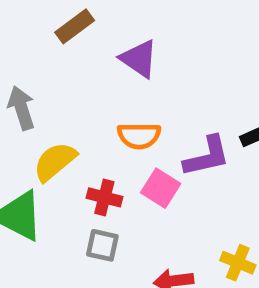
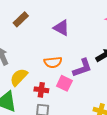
purple triangle: (139, 59) -> (61, 28), moved

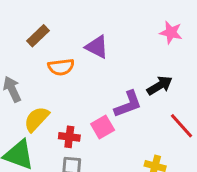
orange semicircle: (53, 62) -> (61, 67), moved
pink square: (64, 83) -> (103, 127), turned 35

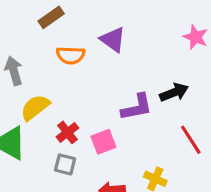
pink square: (103, 127) -> (103, 142), moved
red cross: (69, 137) -> (67, 132), turned 36

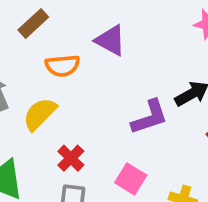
yellow semicircle: (35, 107) -> (40, 114), moved
pink square: (103, 142) -> (131, 179), moved, turned -30

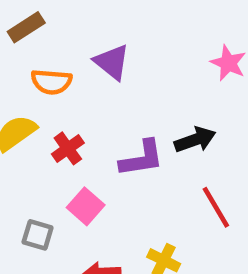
red cross: (71, 158) -> (68, 148), moved
pink square: (131, 179) -> (86, 206), moved

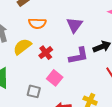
purple triangle: (112, 62) -> (74, 25), moved, turned 30

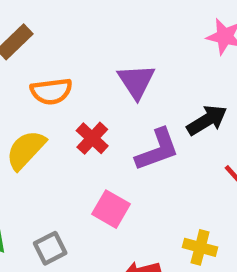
red cross: (46, 53) -> (92, 138), moved
gray square: (34, 91) -> (50, 248), moved, turned -32

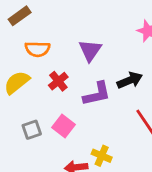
yellow cross: (200, 247) -> (102, 156), moved
gray square: (50, 248) -> (32, 130), moved

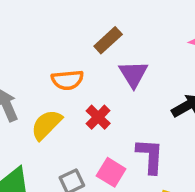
brown rectangle: (20, 16) -> (108, 40), moved
purple L-shape: (97, 94) -> (150, 156), moved, turned -68

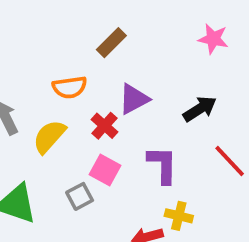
purple triangle: (133, 74) -> (134, 99), moved, turned 36
pink square: (111, 172) -> (105, 170), moved

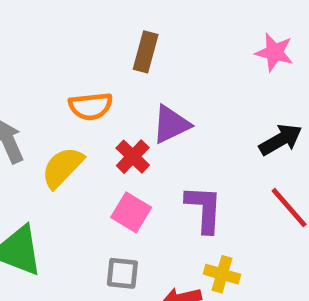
brown rectangle: (111, 43) -> (146, 52), turned -32
black arrow: (200, 109) -> (281, 140), moved
gray square: (80, 196) -> (122, 273), moved, turned 32

